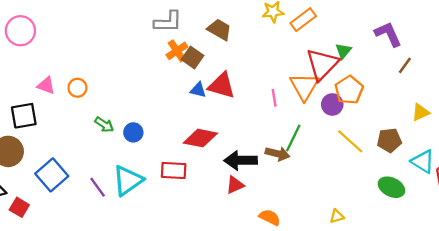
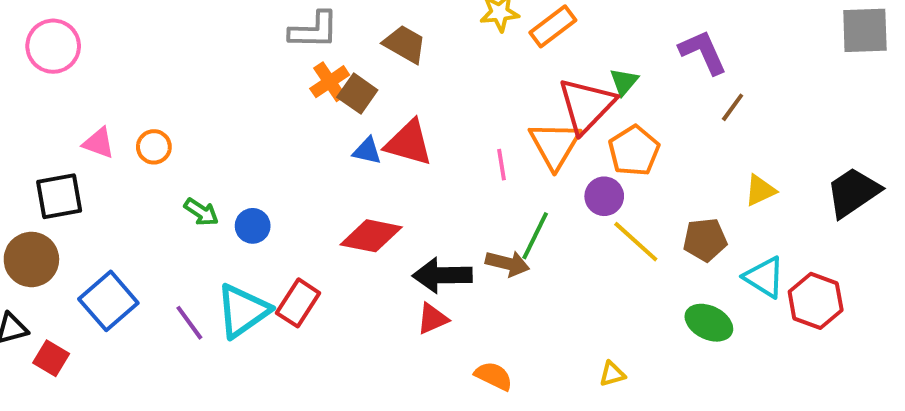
purple circle: (332, 104) -> (604, 196), moved
red rectangle: (174, 170) -> (298, 303), moved, turned -60

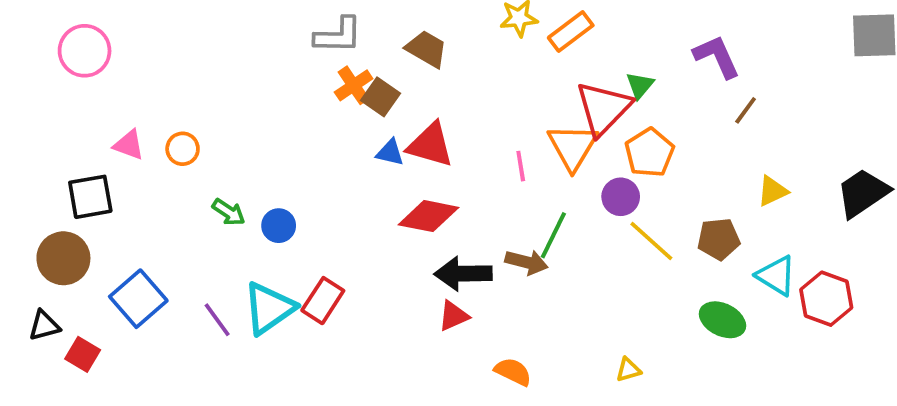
red diamond: (371, 236) -> (428, 216), moved

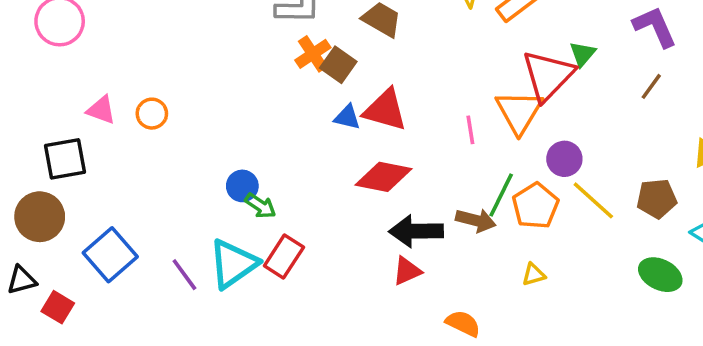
brown line: (746, 110) -> (651, 86), moved
orange pentagon: (649, 153) -> (535, 206), moved
green arrow: (229, 212) -> (260, 206), moved
yellow triangle: (628, 370) -> (534, 275), moved

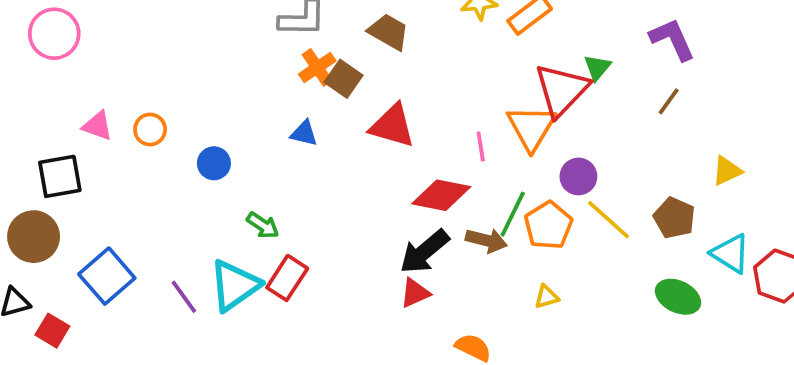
blue triangle: (347, 117) -> (304, 133), moved
red diamond: (383, 177) -> (441, 195), moved
blue circle: (242, 186) -> (214, 163), moved
brown pentagon: (657, 199) -> (674, 218), turned 30
black arrow: (416, 231) -> (424, 252), turned -39

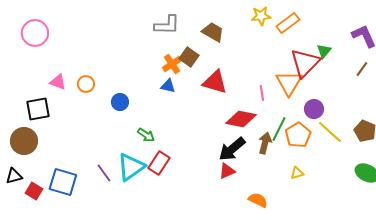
orange cross: (317, 67) -> (172, 64), moved
brown arrow: (486, 240) -> (265, 143), turned -90
blue square: (107, 276) -> (63, 182), moved, turned -32

